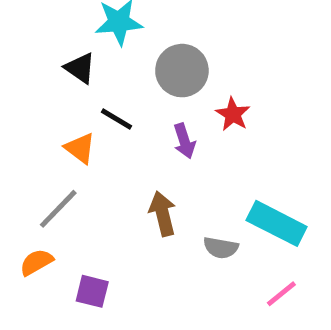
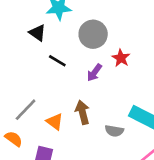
purple arrow: (184, 141) -> (94, 73), turned 54
orange triangle: (80, 148) -> (55, 122), moved
orange semicircle: (36, 262) -> (14, 139), turned 66

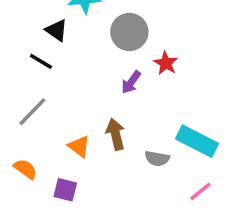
black line: (57, 61) -> (41, 61), moved
gray line: (26, 110) -> (32, 112), moved

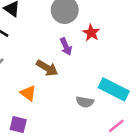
purple arrow: (131, 82) -> (66, 47), turned -60
brown arrow: (115, 134) -> (47, 68), moved, turned 135

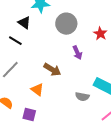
red star: (91, 33) -> (100, 34), moved
purple arrow: (66, 47) -> (77, 53), moved

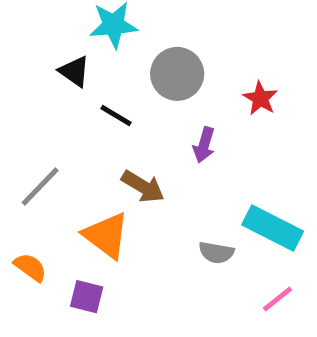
black line: (15, 41) -> (116, 115), moved
purple arrow: (77, 53) -> (204, 145), turned 40
orange triangle: (37, 90) -> (106, 235), size x1.5

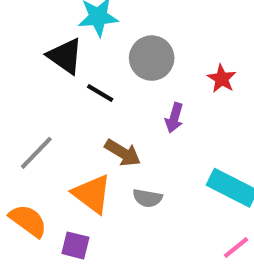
black triangle: (74, 71) -> (65, 56), size x1.4
gray semicircle: (216, 253) -> (148, 198), moved
orange semicircle: (30, 267) -> (28, 221), size x1.4

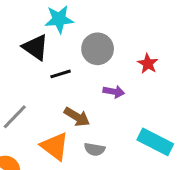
black line: (100, 93) -> (61, 74), turned -48
purple arrow: (174, 118) -> (114, 92), turned -96

